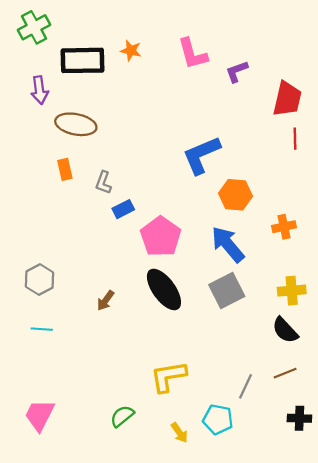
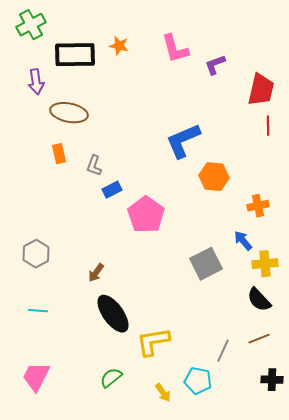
blue arrow: (228, 244) -> (243, 241), moved, size x0.6
black ellipse: (164, 289) -> (113, 314), moved
cyan line: (42, 329) -> (38, 311), moved

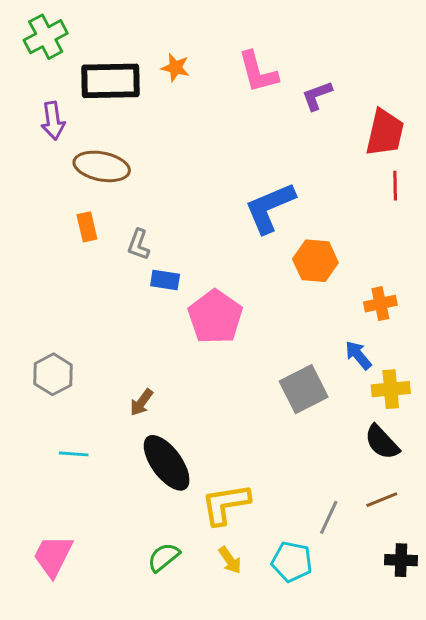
blue rectangle: (112, 190) -> (165, 280), turned 36
cyan line: (38, 311) -> (74, 454), moved
yellow arrow: (163, 393) -> (230, 560), moved

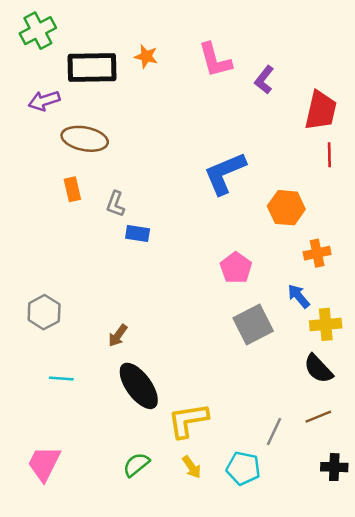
purple L-shape: (317, 96) -> (264, 80), turned -32
purple arrow: (53, 121) -> (44, 101), turned 80
orange hexagon: (315, 261) -> (286, 208), moved
pink pentagon: (215, 317) -> (236, 268), moved, size x0.7

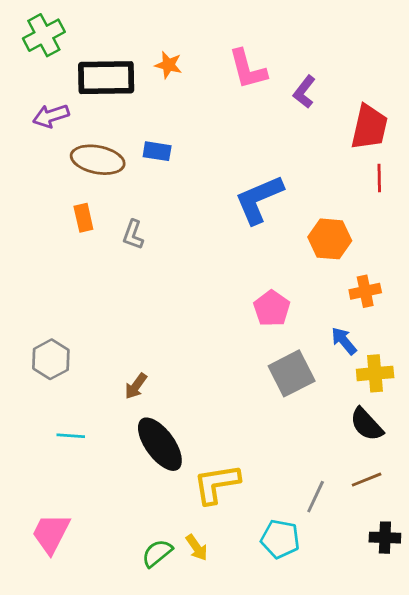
blue rectangle: (138, 233) -> (157, 151), moved
green semicircle: (136, 465) -> (157, 553), moved
yellow arrow: (192, 467) -> (197, 547), moved

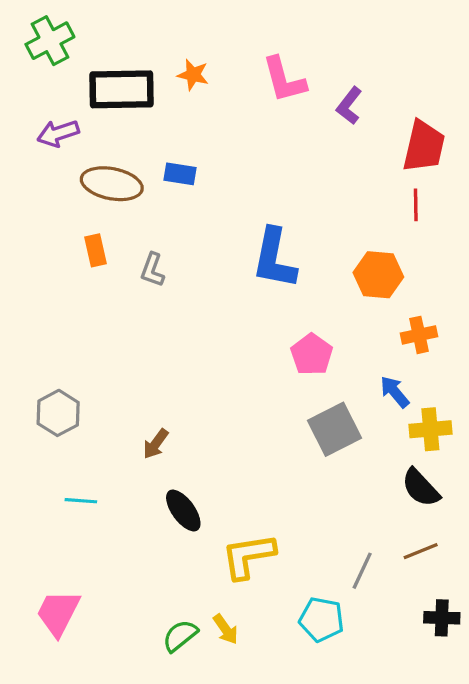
red line: (379, 178) -> (416, 205), moved
blue L-shape: (259, 199) -> (274, 258), moved, turned -56
black ellipse: (160, 444) -> (183, 510), size x0.7

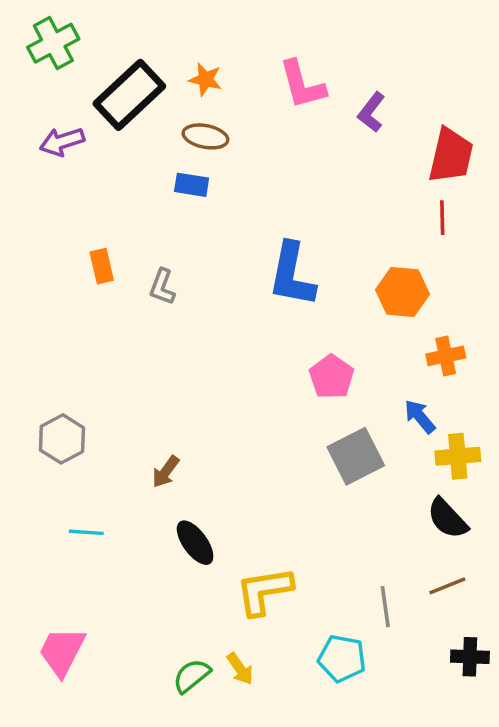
black rectangle: (122, 89) -> (129, 95), turned -42
brown ellipse: (112, 184) -> (205, 136), moved, size x0.7
gray line: (362, 571) -> (385, 607), turned -33

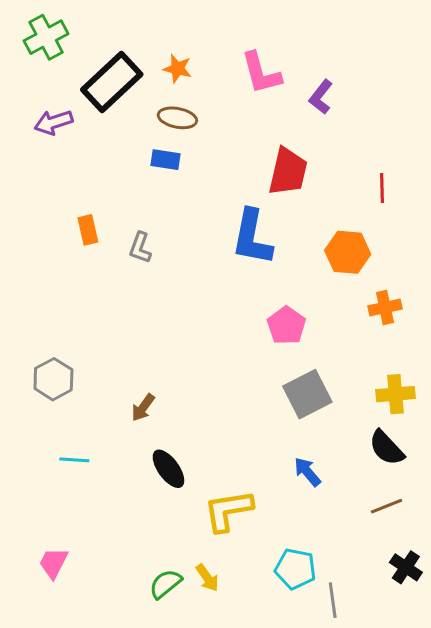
red trapezoid: (451, 155) -> (288, 172), moved
blue arrow: (420, 416) -> (307, 472), moved
gray line: (385, 607) -> (333, 600), moved
pink trapezoid: (62, 652) -> (53, 563), size x0.7
black cross: (470, 657) -> (406, 567), turned 32

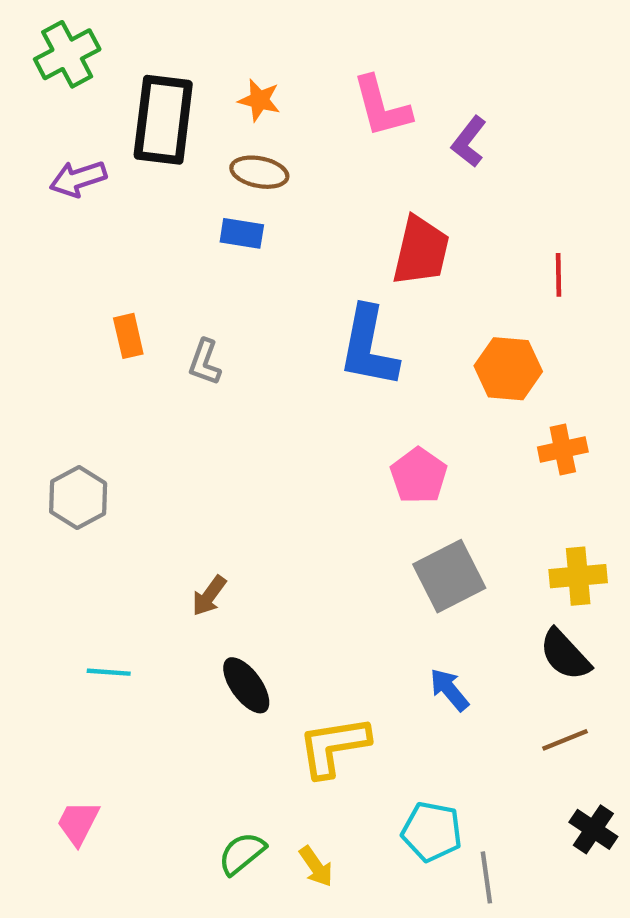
black rectangle: (112, 82) -> (163, 120), turned -40
gray hexagon: (53, 379) -> (78, 498), moved
yellow arrow: (207, 578) -> (316, 867), moved

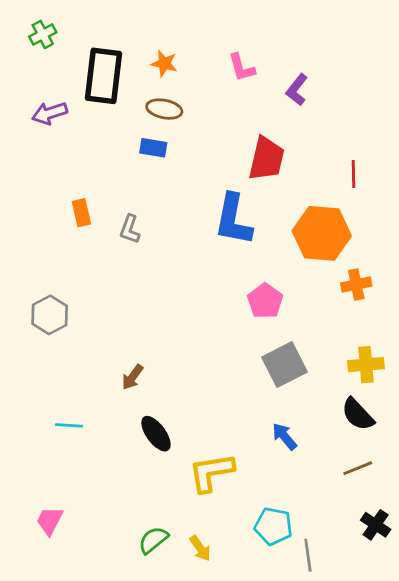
green cross: (67, 54) -> (43, 34), size x0.7
pink L-shape: (382, 107) -> (242, 68), size x0.7
orange hexagon: (508, 369) -> (322, 233), size x1.4

